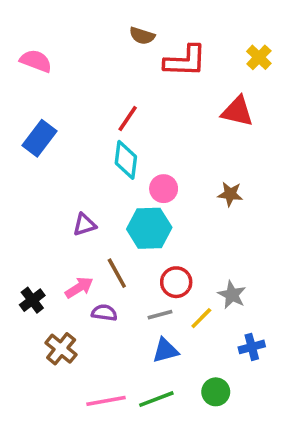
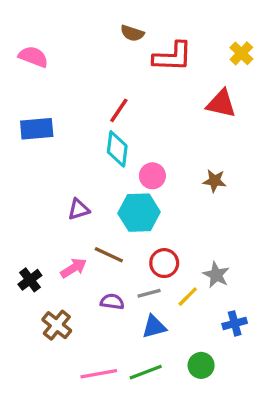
blue rectangle: (39, 138) -> (37, 129), turned 48
brown line: (117, 273) -> (109, 255), turned -36
purple semicircle: (104, 313) -> (112, 302), moved

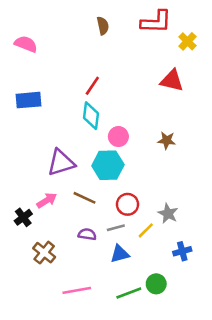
brown semicircle: (132, 33) -> (103, 26), turned -120
red L-shape: (173, 57) -> (156, 22), moved
purple triangle: (79, 209) -> (61, 163), size x1.6
pink arrow: (74, 268) -> (47, 200), moved
green line: (146, 372) -> (129, 293), moved

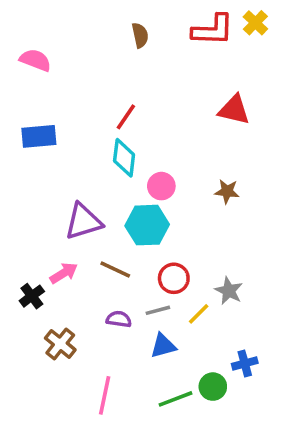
yellow cross: (187, 41) -> (255, 23), moved
blue cross: (182, 251) -> (245, 363), moved
pink line: (77, 290) -> (105, 395), turned -68

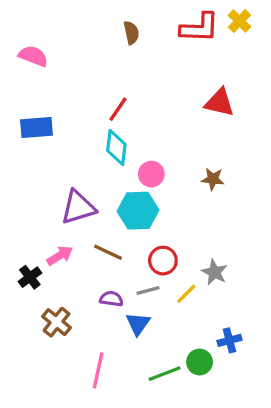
blue triangle: (163, 346) -> (138, 324), moved, turned -40

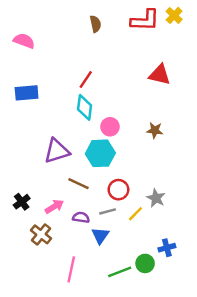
pink arrow: (60, 256) -> (54, 207), moved

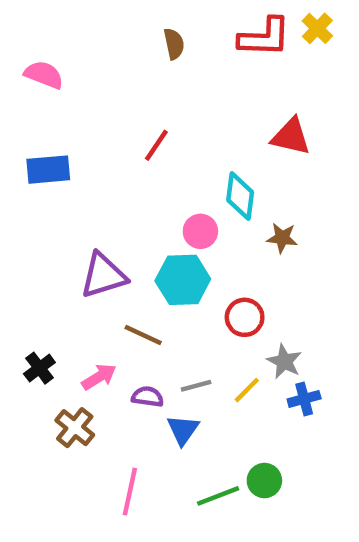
cyan diamond: (85, 107) -> (240, 196), moved
red circle: (118, 190) -> (245, 317), moved
blue cross: (167, 248) -> (304, 399), moved

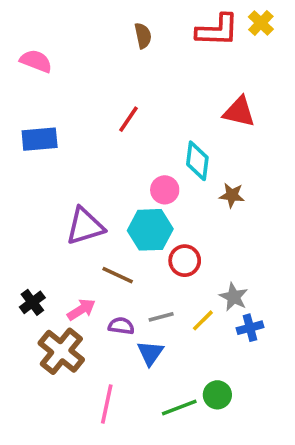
red circle: (245, 317) -> (185, 261), moved
brown cross: (75, 428) -> (61, 351), size x1.4

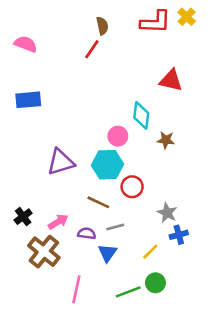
red line: (128, 119) -> (92, 49), moved
brown line: (118, 275) -> (98, 202), moved
yellow line: (203, 320) -> (150, 252), moved

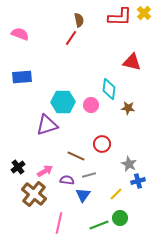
cyan hexagon: (107, 165) -> (63, 102), moved

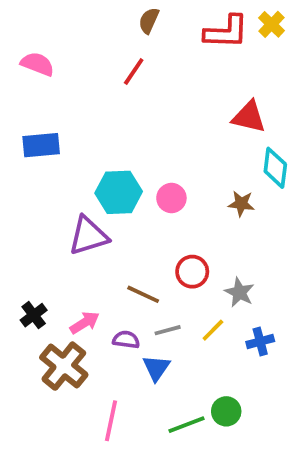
brown semicircle: (79, 20) -> (149, 21), moved, turned -144
cyan diamond: (109, 89) -> (275, 168), moved
gray star: (129, 164) -> (239, 292), moved
yellow line: (116, 194) -> (213, 330), moved

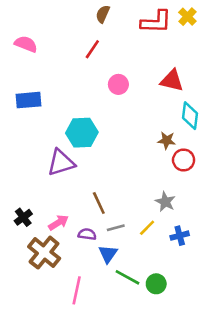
pink circle: (171, 198) -> (118, 84), moved
red circle: (192, 272) -> (184, 160), moved
brown line: (143, 294) -> (99, 203), turned 40
green line: (187, 425) -> (128, 277), moved, turned 50

